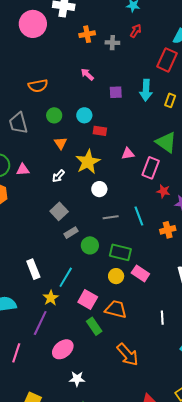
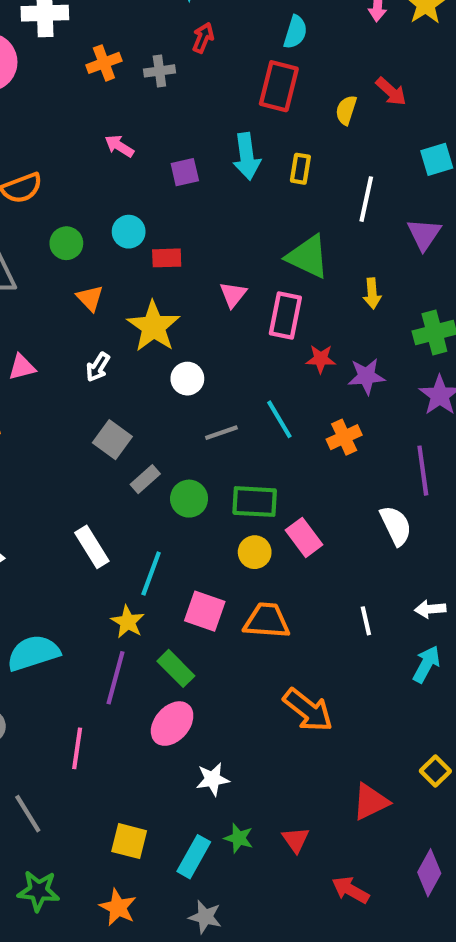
pink triangle: (128, 154) -> (233, 295), turned -32
white rectangle: (33, 269) -> (92, 547), moved
pink rectangle: (140, 273) -> (304, 537), turned 30
green rectangle: (94, 326) -> (176, 668), moved

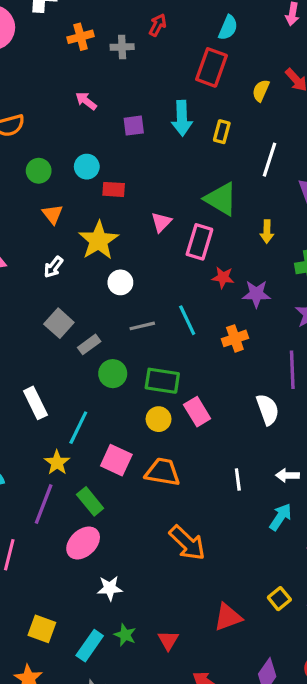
gray rectangle: (145, 479) -> (89, 344), moved

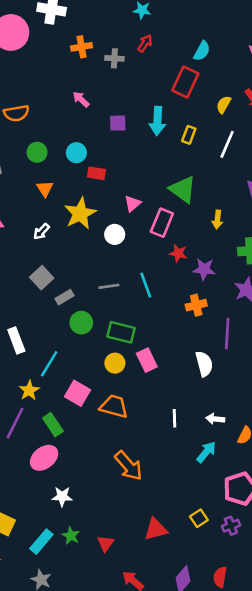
white line: (269, 160) -> (227, 144), moved
white circle: (120, 282) -> (115, 234), moved
orange cross: (235, 338) -> (196, 305), moved

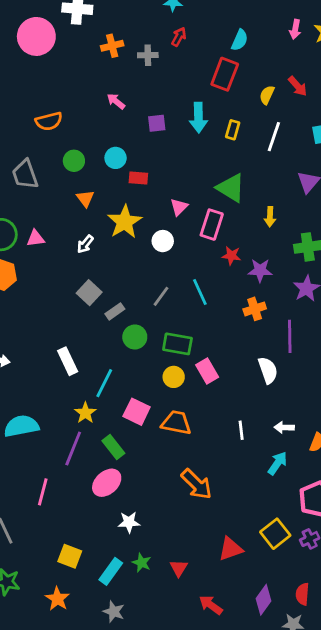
gray line: (109, 286) -> (161, 296), turned -42
yellow square: (199, 518) -> (275, 534), size x1.5

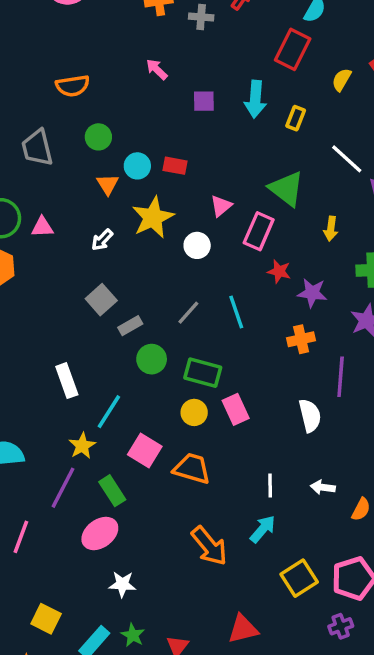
white line: (274, 137) -> (347, 159), moved, turned -72
cyan circle: (116, 158) -> (137, 166), moved
cyan arrow: (277, 463) -> (263, 529), moved
yellow square: (275, 534) -> (299, 578), moved

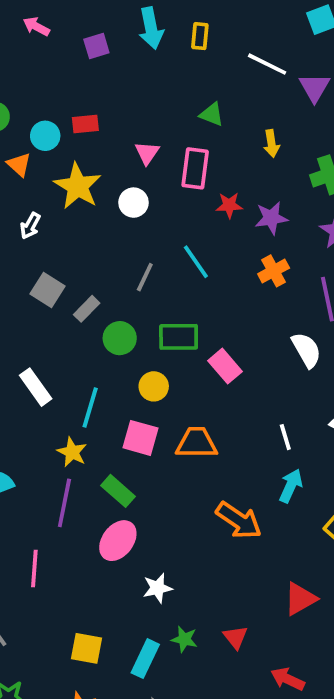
green triangle: (286, 189) -> (212, 114), size x0.6
yellow circle: (194, 412) -> (154, 386), moved

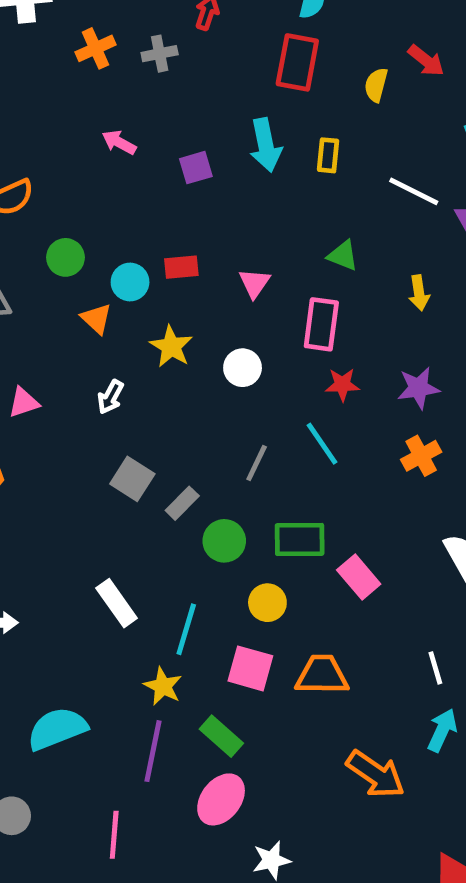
pink triangle: (147, 153) -> (254, 283), moved
yellow star: (78, 186) -> (171, 347), size x0.7
red star: (229, 205) -> (342, 385), moved

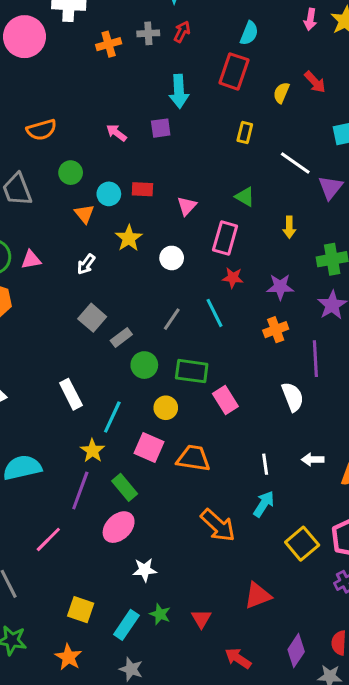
gray cross: (160, 54) -> (148, 33), moved
pink arrow: (119, 142) -> (116, 133), moved
cyan arrow: (266, 145) -> (179, 91), moved
pink line: (114, 835) -> (48, 539), turned 32

